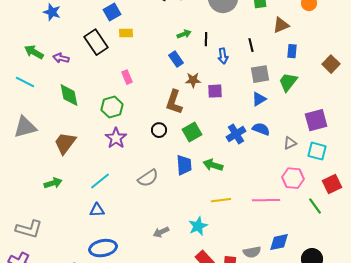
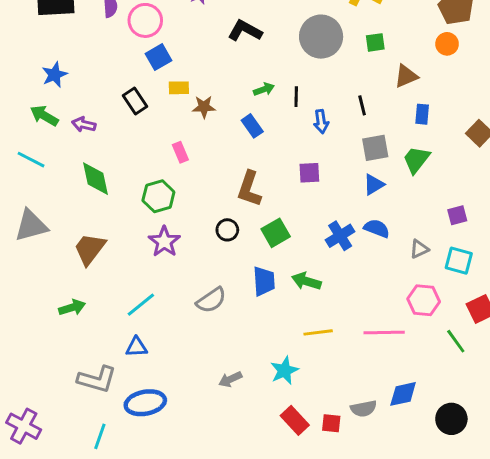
blue star: (52, 12) -> (54, 75), moved, turned 30
black rectangle: (96, 42) -> (135, 101), size x0.7
brown star: (193, 80) -> (204, 107), moved
purple square: (316, 120) -> (457, 215), size x0.6
gray L-shape: (29, 229) -> (97, 379), moved

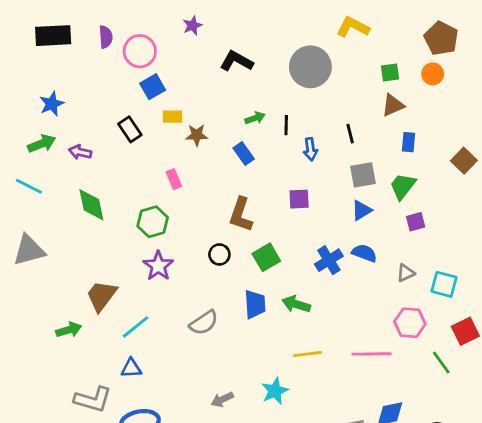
green square: (375, 42) -> (390, 72), moved
green arrow: (44, 116) -> (42, 144), turned 128
purple square: (457, 215) -> (416, 222), moved
brown trapezoid: (90, 249) -> (101, 296), moved

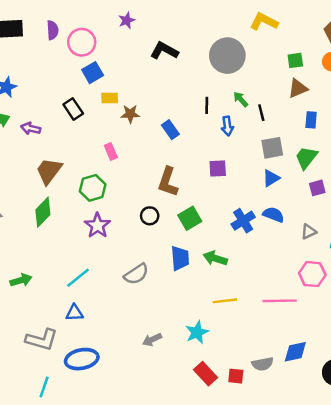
green arrow: (255, 118) -> (241, 99), moved, turned -112
green diamond: (91, 205) -> (43, 212), moved, turned 56
brown trapezoid: (101, 296) -> (49, 171), moved

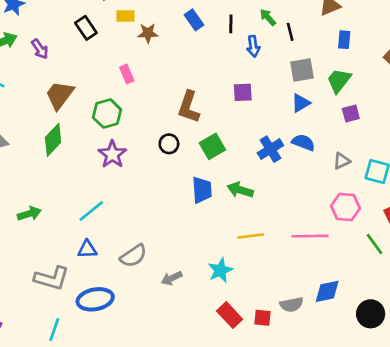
purple arrow: (31, 128) -> (40, 49), turned -138
blue rectangle: (170, 130) -> (194, 20), moved
gray semicircle: (136, 274) -> (133, 256), moved

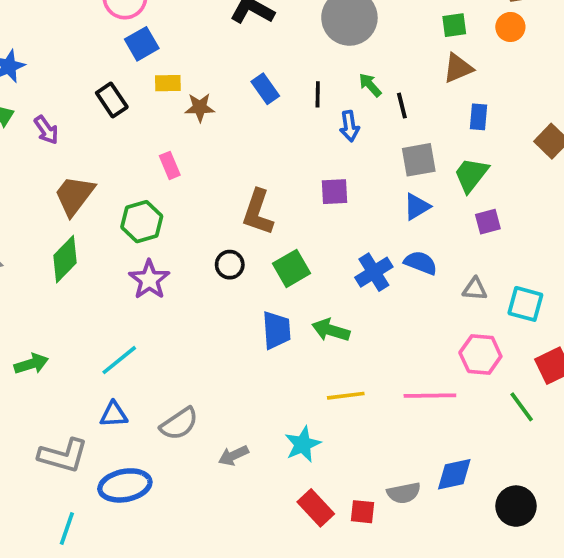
gray triangle: (342, 161) -> (475, 289), turned 30

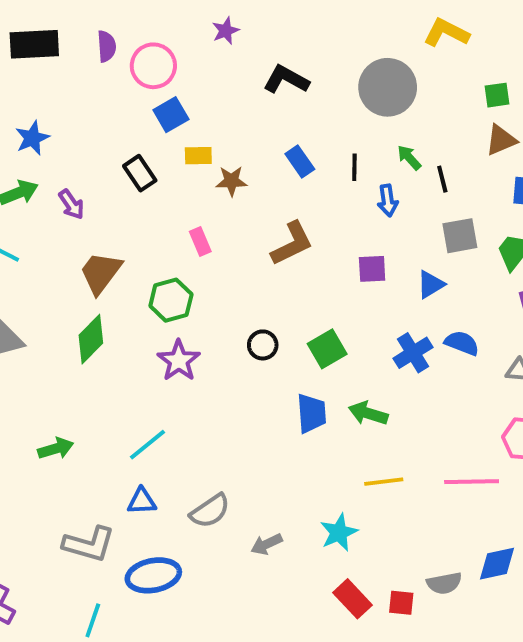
blue triangle: (417, 207) -> (431, 284), moved
brown L-shape: (258, 212) -> (292, 243), moved, turned -135

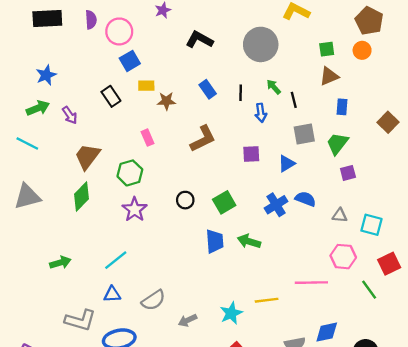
yellow line: (384, 482) -> (267, 300), moved

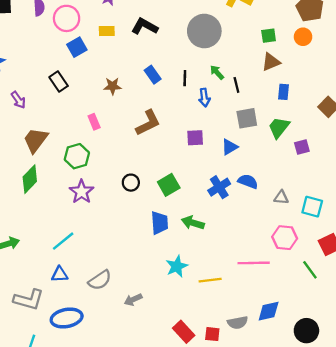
yellow rectangle: (146, 86) -> (107, 31), moved
purple square: (348, 173) -> (302, 147), moved
cyan star: (231, 313) -> (177, 266), moved

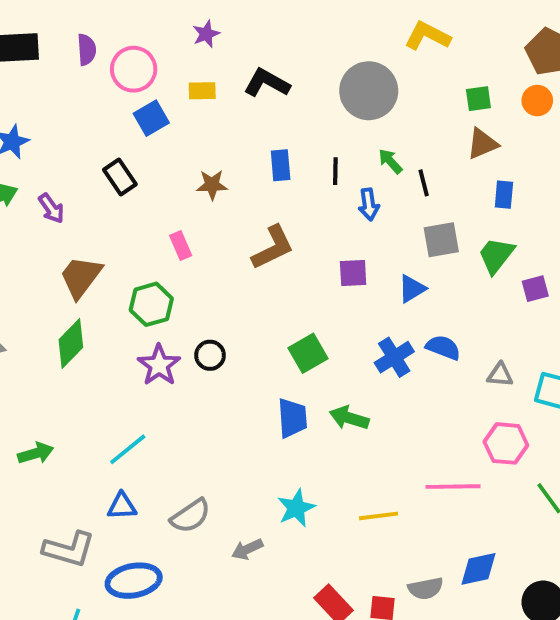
blue rectangle: (153, 75) -> (281, 165), turned 30
black circle: (131, 183) -> (210, 355), moved
cyan star: (177, 266) -> (296, 508), moved

